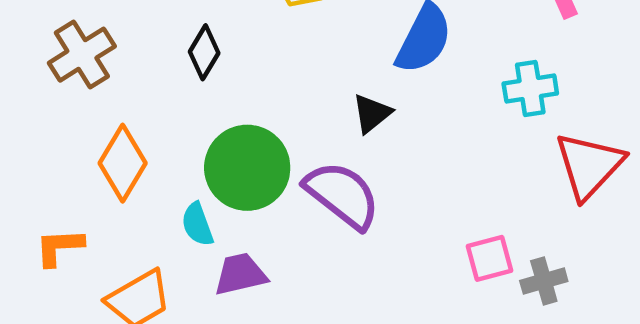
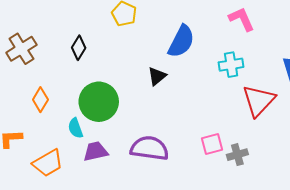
orange diamond: (123, 163) -> (40, 100), size x0.7
purple semicircle: (342, 195) -> (150, 148), moved, turned -30

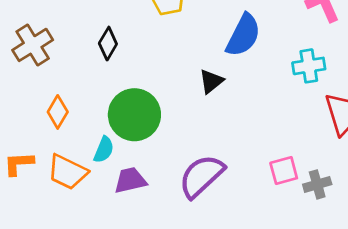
cyan semicircle: (75, 128) -> (104, 150), turned -138
purple semicircle: (150, 148) -> (201, 176), turned -51
orange trapezoid: (48, 163) -> (67, 172), moved, turned 56

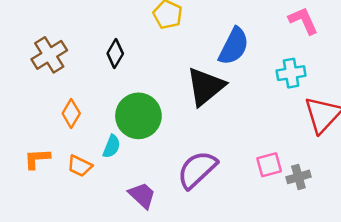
black triangle: (211, 81) -> (206, 87), size x1.8
orange trapezoid: (67, 172) -> (80, 166), size x0.7
purple trapezoid: (130, 180) -> (142, 195), moved, turned 56

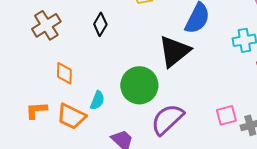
orange diamond: (71, 113) -> (64, 73), turned -30
green circle: (138, 116) -> (139, 85), moved
orange trapezoid: (80, 166) -> (71, 116), size x1.4

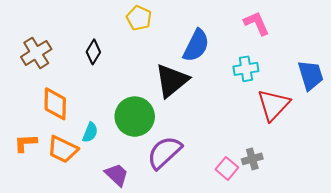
orange diamond: (64, 73) -> (55, 104), size x1.4
pink square: (226, 115) -> (227, 168), moved, turned -35

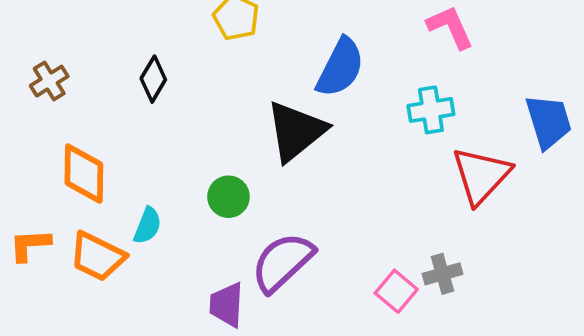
brown cross: (36, 53) -> (49, 81), size x0.7
green circle: (135, 117) -> (228, 197), size x0.6
purple trapezoid: (117, 175) -> (227, 305), moved, turned -130

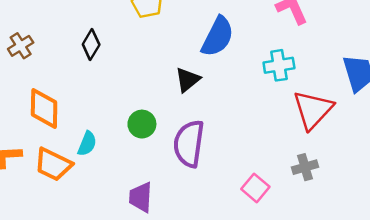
black triangle: (296, 131) -> (188, 80), size x0.6
purple semicircle: (282, 262) -> (189, 144), moved, turned -39
gray cross: (443, 274) -> (305, 167), moved

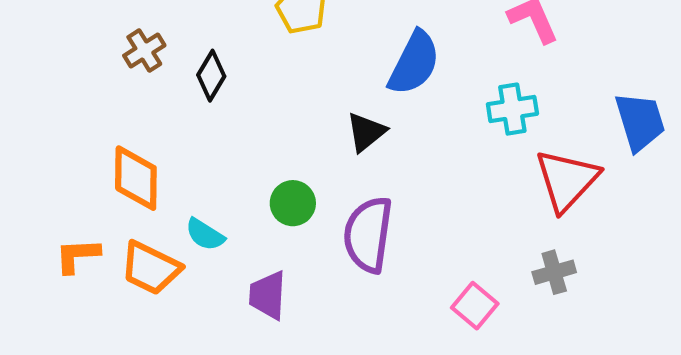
brown cross: (21, 46) -> (144, 50), moved
cyan semicircle: (87, 144) -> (205, 235), turned 100
purple trapezoid: (141, 197) -> (268, 295), moved

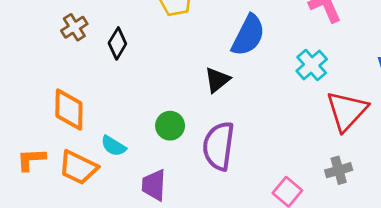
cyan cross: (512, 109) -> (312, 65), turned -32

